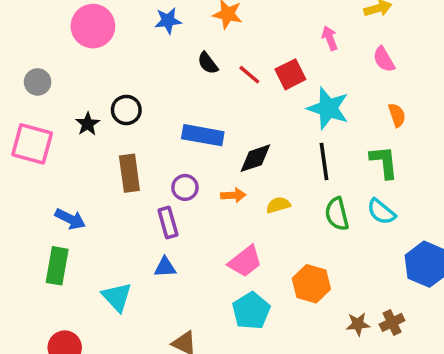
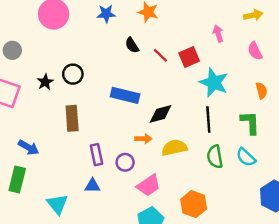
purple circle: (185, 187) -> (125, 162), moved
yellow semicircle: (278, 205) -> (174, 148), size x1.5

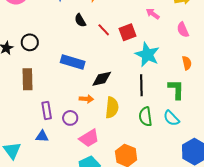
pink arrow: (218, 34) -> (153, 14), turned -40
yellow semicircle: (174, 148) -> (112, 107), turned 105

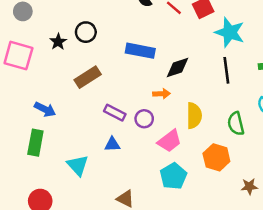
brown rectangle: (27, 79) -> (88, 77), turned 65
yellow semicircle: (112, 107) -> (194, 116), moved
purple rectangle: (47, 111) -> (115, 113), turned -48
green semicircle: (145, 117) -> (236, 124), moved

